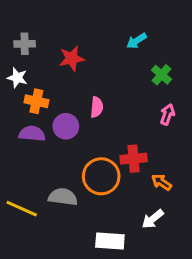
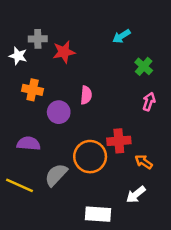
gray cross: (25, 44) -> (38, 39), moved
white star: (17, 78) -> (18, 56), moved
purple semicircle: (32, 134) -> (29, 143), moved
gray semicircle: (63, 197) -> (56, 175), turned -55

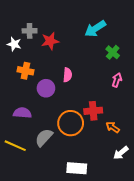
cyan arrow: (121, 36) -> (95, 29), size x1.5
white arrow: (136, 195) -> (121, 153), moved

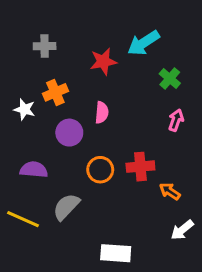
red star: (50, 41) -> (103, 61), moved
white star: (14, 44) -> (24, 109), moved
orange cross: (25, 71) -> (55, 92), moved, turned -35
orange circle: (71, 123) -> (100, 170), moved, size x0.7

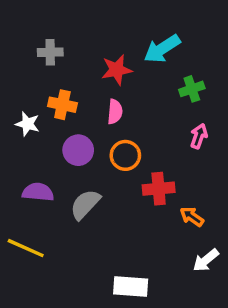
green cross: (170, 78) -> (192, 89), turned 30
orange cross: (55, 92) -> (62, 105), turned 35
pink semicircle: (102, 112) -> (115, 112), moved
orange circle: (100, 170) -> (125, 155), moved
gray semicircle: (66, 207) -> (85, 204), moved

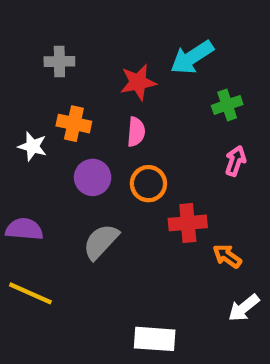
purple semicircle: (38, 192) -> (24, 229), moved

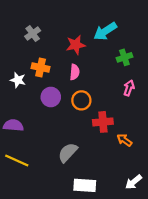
gray cross: (59, 61) -> (33, 34), turned -35
gray semicircle: (101, 242) -> (68, 153), moved
white arrow: (244, 308) -> (134, 182), moved

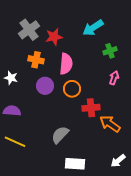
gray cross: (33, 34) -> (29, 30), size x1.5
red star: (76, 45) -> (54, 37), moved
pink semicircle: (75, 72) -> (66, 64), size x1.5
white star: (18, 80) -> (11, 78), moved
orange arrow: (124, 140) -> (110, 124), size x1.5

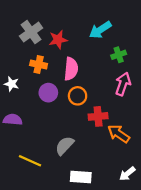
pink arrow: (114, 78) -> (123, 84), size x1.5
yellow line: (15, 142) -> (30, 161), moved

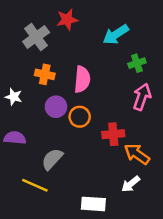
red star: (58, 40) -> (67, 20), moved
orange circle: (78, 96) -> (80, 117), moved
gray semicircle: (65, 146) -> (52, 159), moved
white arrow: (127, 174) -> (131, 184), moved

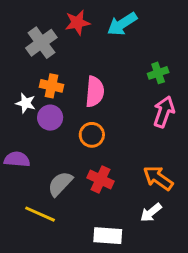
cyan arrow: (116, 35) -> (122, 24), moved
white star: (14, 97) -> (26, 103), moved
purple circle: (56, 107) -> (50, 118), moved
red cross: (113, 134) -> (100, 179), moved, turned 30

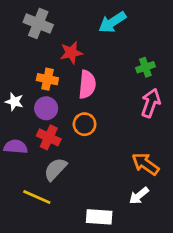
red star: (77, 23) -> (71, 53), moved
gray cross: (41, 43) -> (38, 24), moved, turned -32
white star: (26, 103) -> (14, 102), moved
red cross: (100, 179) -> (49, 137), moved

